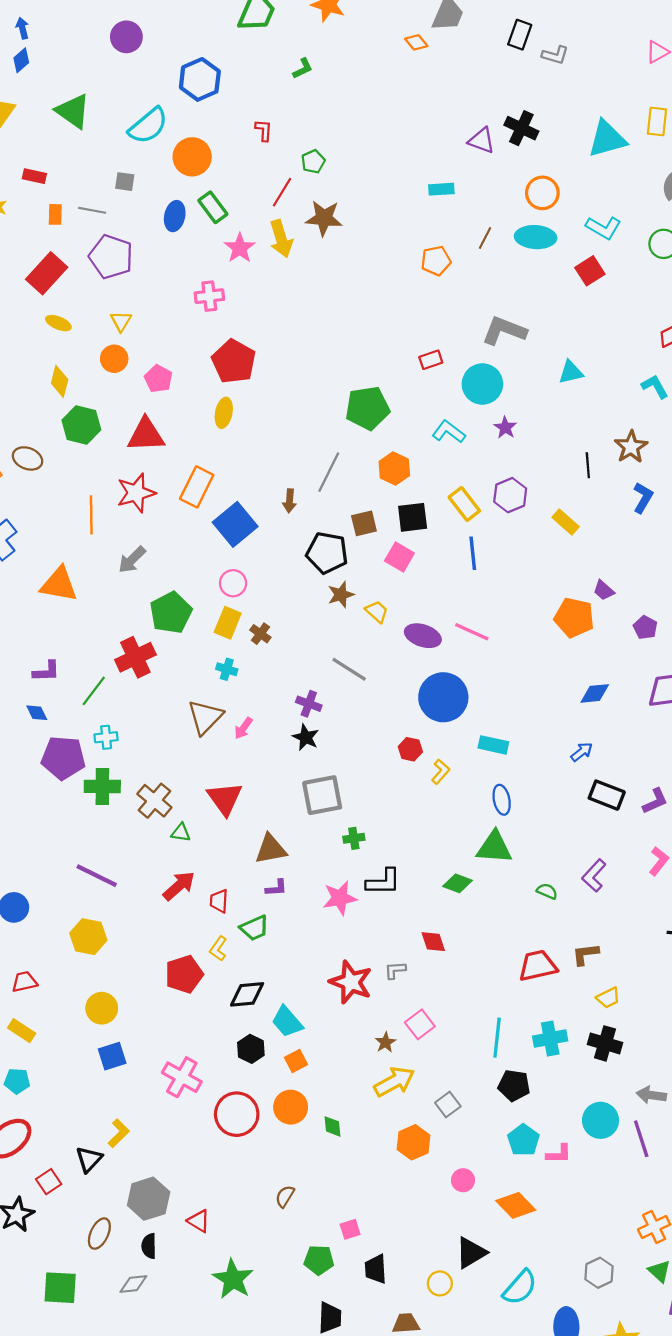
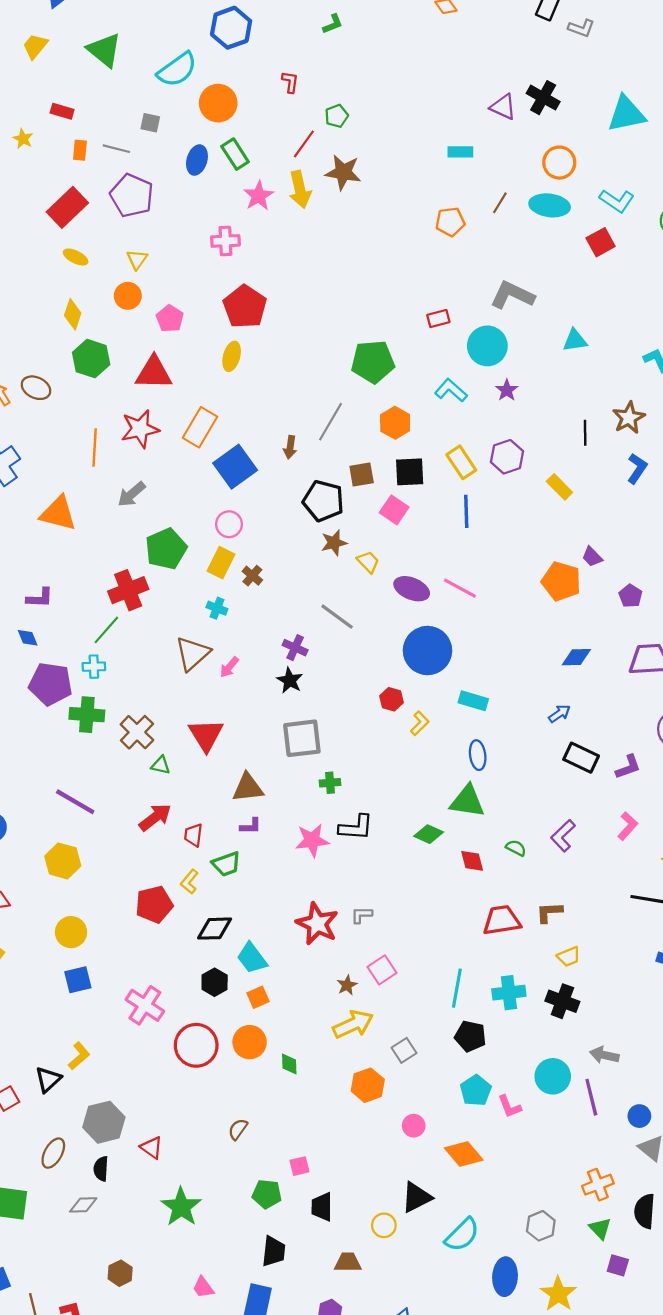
green line: (94, 691) -> (106, 630), moved
red diamond: (433, 942) -> (472, 861), moved
pink L-shape: (559, 1154) -> (510, 1106), turned 65

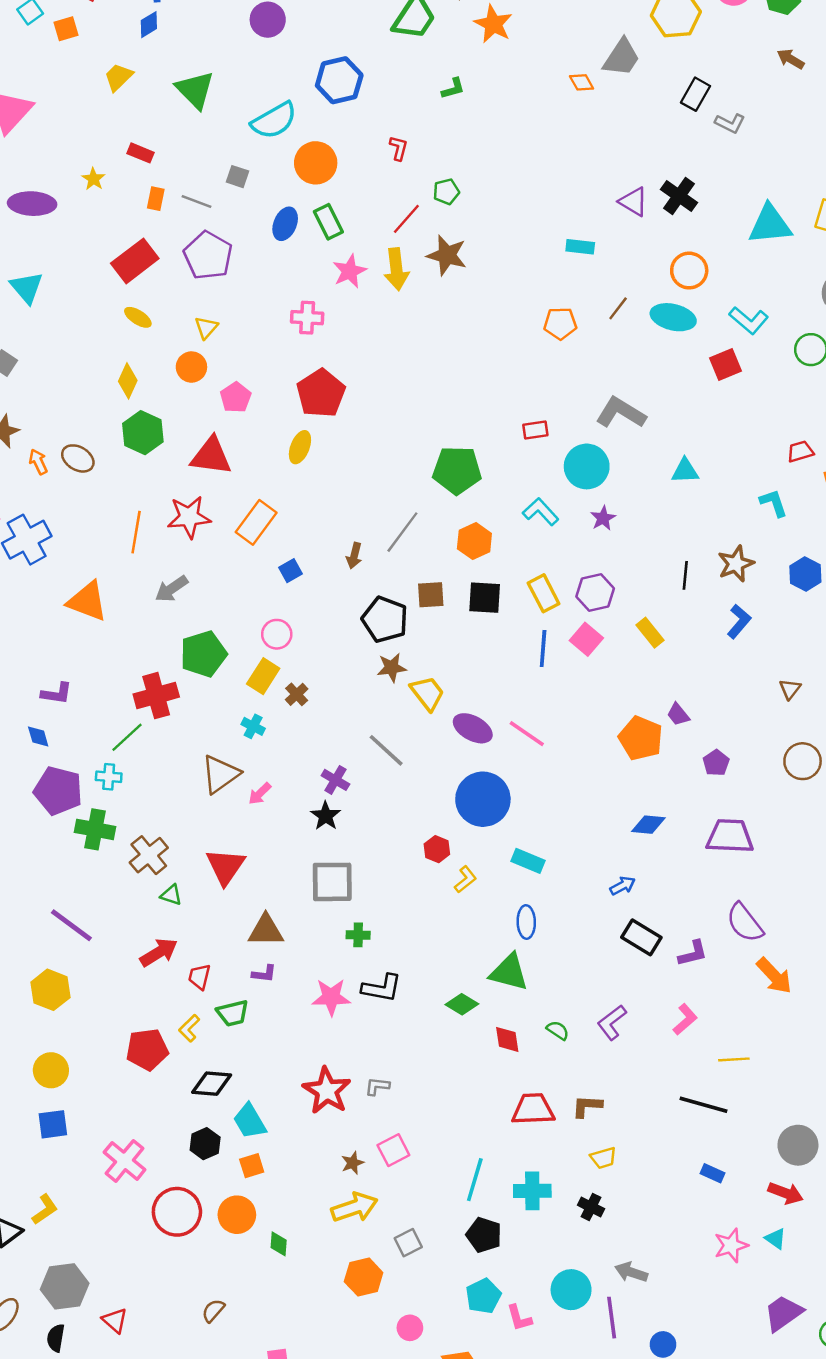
blue square: (235, 467) -> (291, 571), size x0.5
pink square: (394, 510) -> (586, 639), moved
yellow trapezoid: (368, 562) -> (427, 693), size x1.4
black cross: (562, 1001) -> (591, 1207), size x0.7

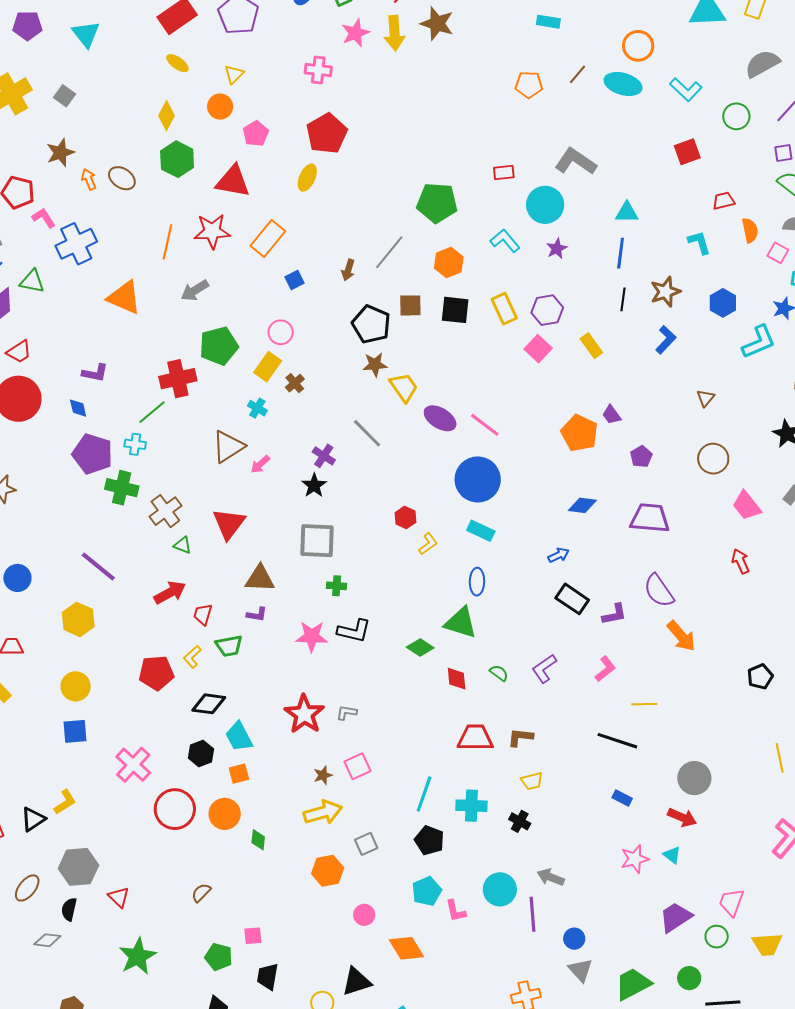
red square: (726, 364) -> (687, 152), moved
blue line: (543, 649) -> (621, 253), moved
blue circle: (483, 799) -> (478, 479), moved

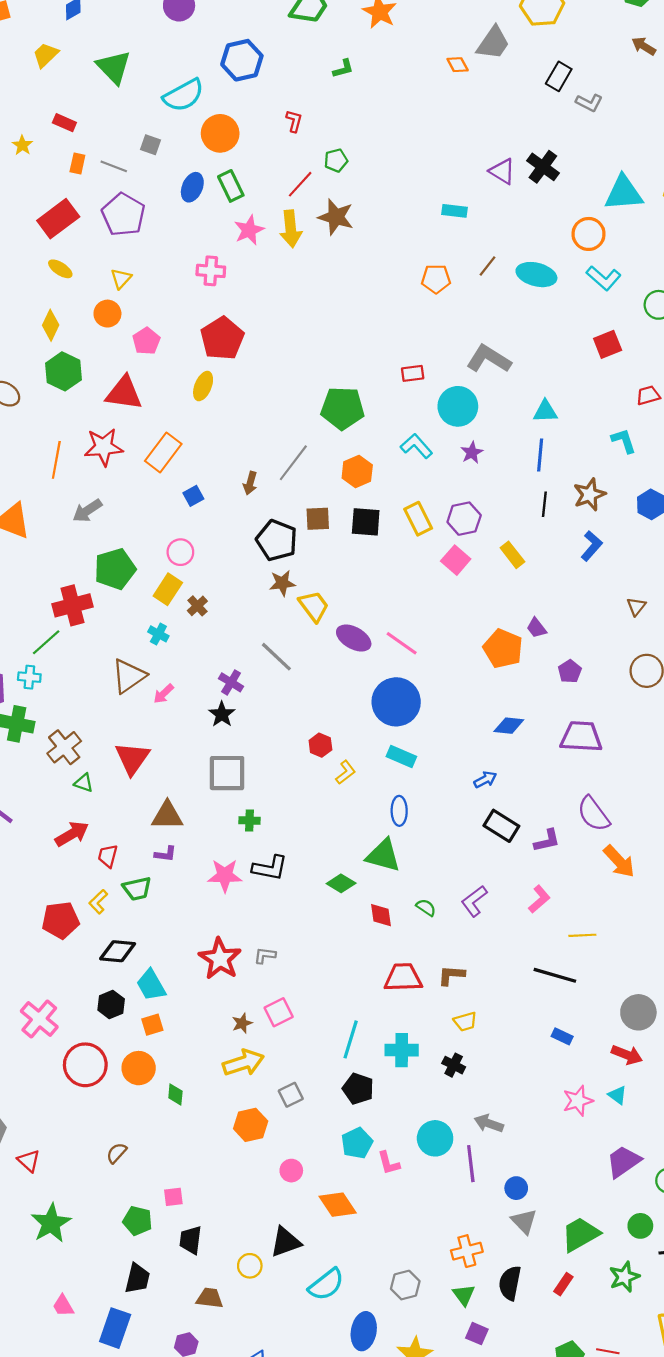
orange circle: (638, 46) -> (589, 234), moved

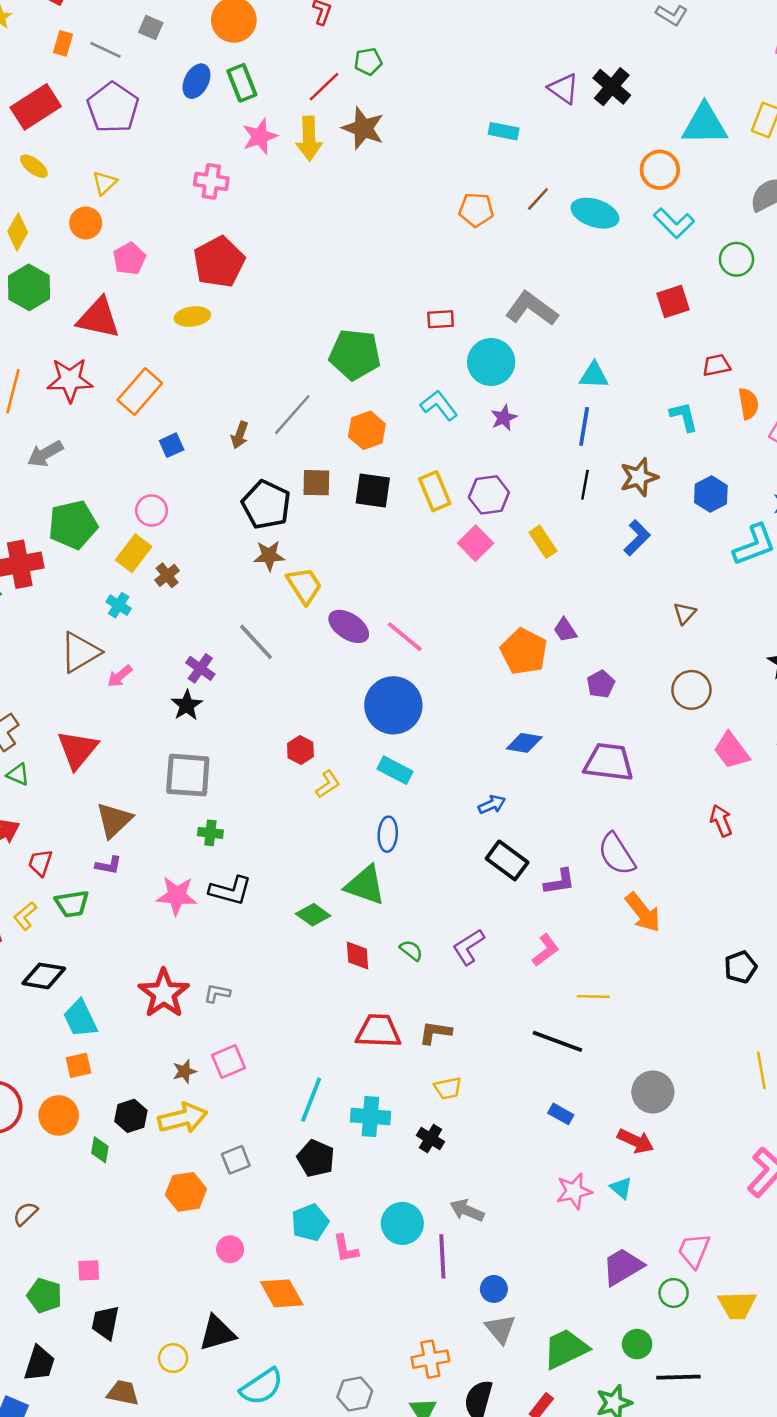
yellow ellipse: (203, 386) -> (192, 317), turned 56
brown triangle: (167, 816) -> (114, 820), turned -48
black hexagon: (111, 1004) -> (131, 1116), moved

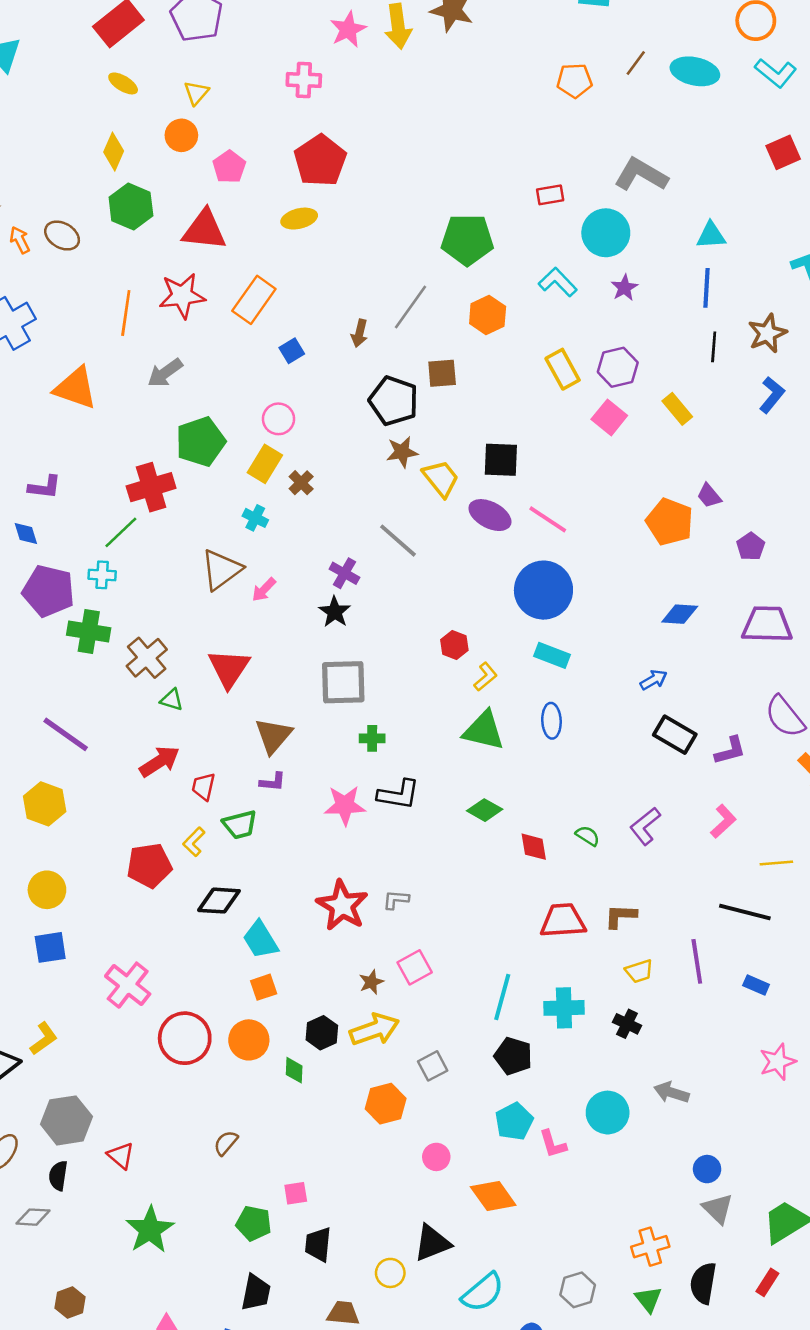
black square: (373, 490) -> (501, 460), moved
green triangle: (365, 885) -> (484, 731), moved
purple line: (442, 1256) -> (697, 961), moved

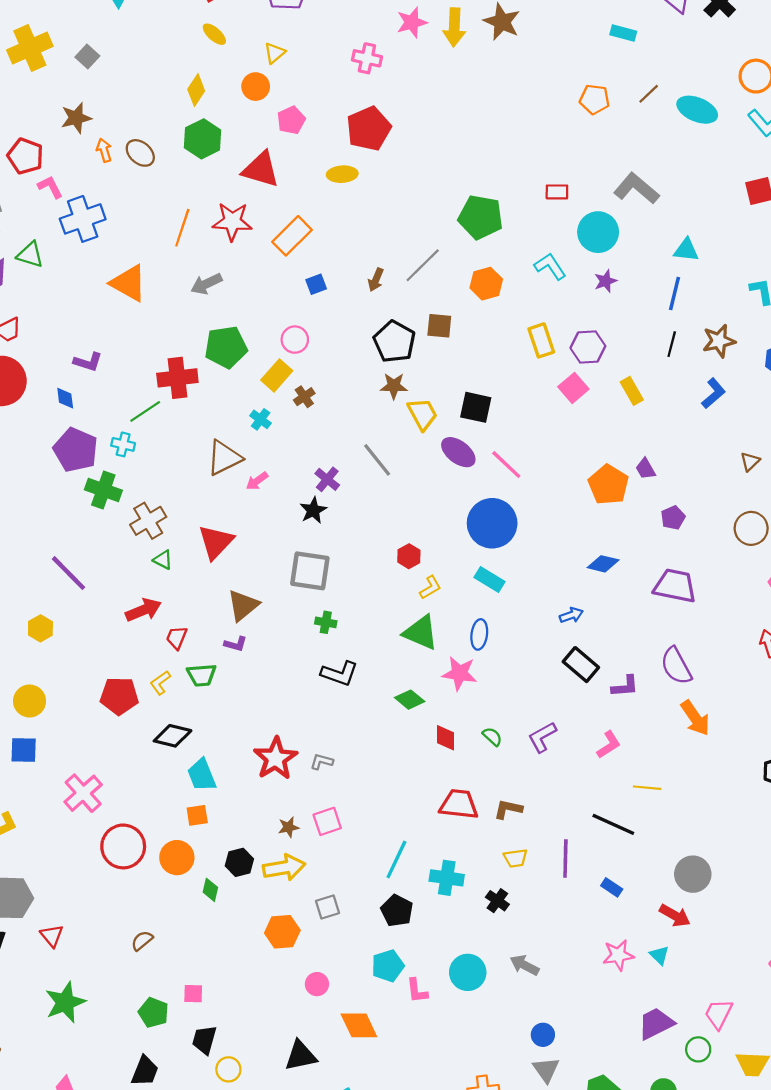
yellow hexagon: (45, 804) -> (40, 628), size x0.7
pink star: (345, 805) -> (459, 673), moved
yellow circle: (390, 1273) -> (228, 1069), moved

